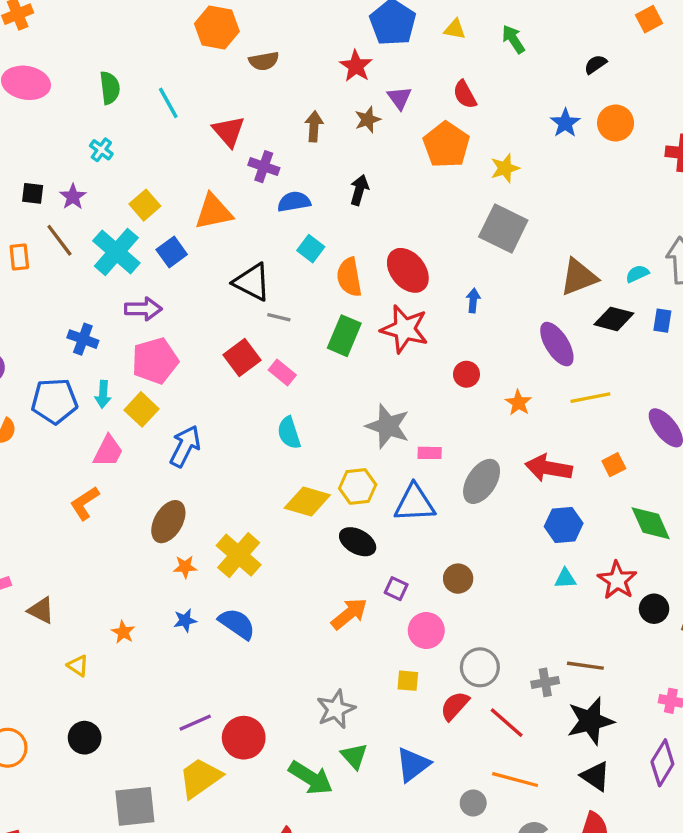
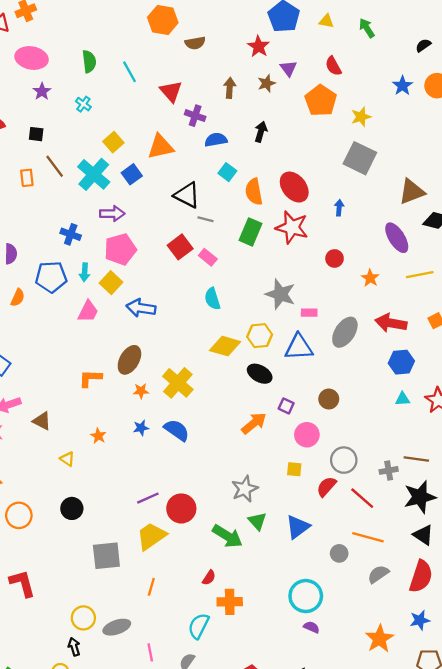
purple star: (73, 197) -> (42, 91), moved
blue arrow: (185, 446) -> (141, 308), turned -108
orange L-shape: (85, 503) -> (90, 378), moved, turned 35

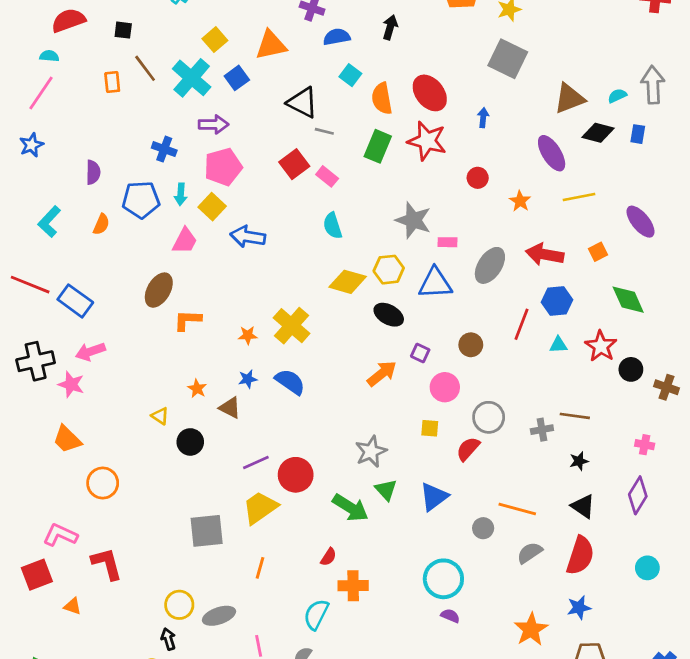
brown ellipse: (129, 360) -> (159, 290), moved
brown triangle: (42, 421) -> (230, 408), moved
black star: (420, 497) -> (579, 461), size x0.5
red line: (362, 498) -> (521, 324), moved, turned 70
black circle: (72, 508) -> (190, 442), moved

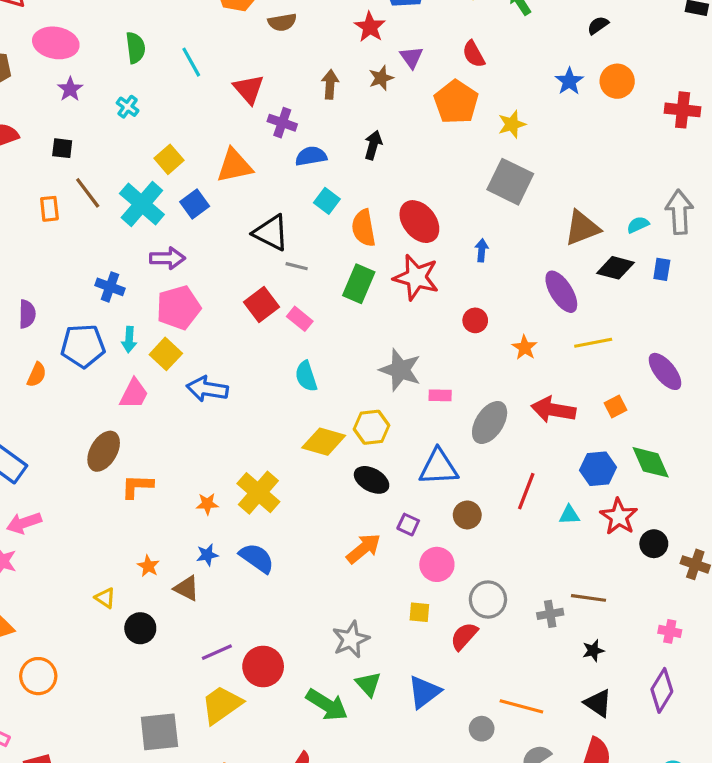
blue triangle: (435, 283) -> (439, 467), moved
blue hexagon: (557, 301) -> (598, 469), moved

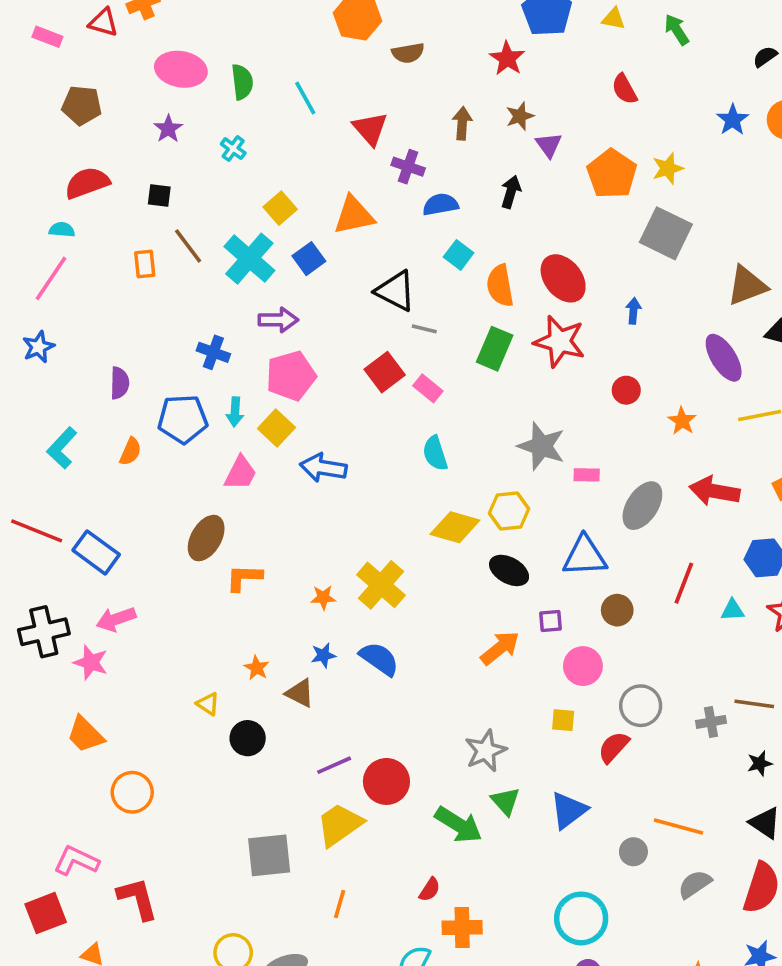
pink ellipse: (56, 43) -> (181, 69), moved
purple triangle: (411, 57) -> (549, 145), moved
orange pentagon: (456, 102) -> (612, 174), moved
purple square: (408, 525) -> (550, 621), turned -30

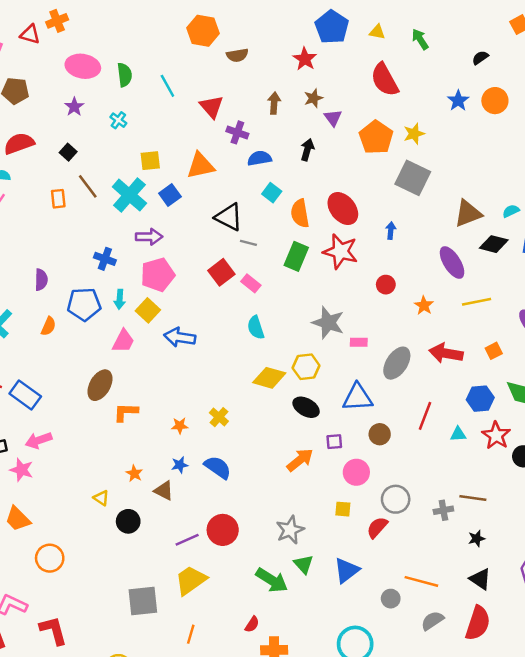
red semicircle: (624, 89) -> (385, 80), size x1.6
black square: (159, 195) -> (68, 152), turned 35
yellow square: (280, 208) -> (150, 161), turned 35
yellow cross: (381, 585) -> (219, 417), size x0.6
red circle: (386, 781) -> (223, 530), moved

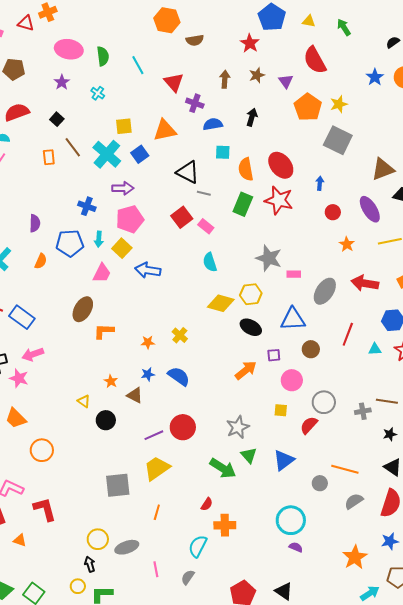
purple triangle: (333, 118) -> (286, 81), moved
cyan square: (272, 193) -> (223, 152), turned -35
red circle: (386, 285) -> (333, 212), moved

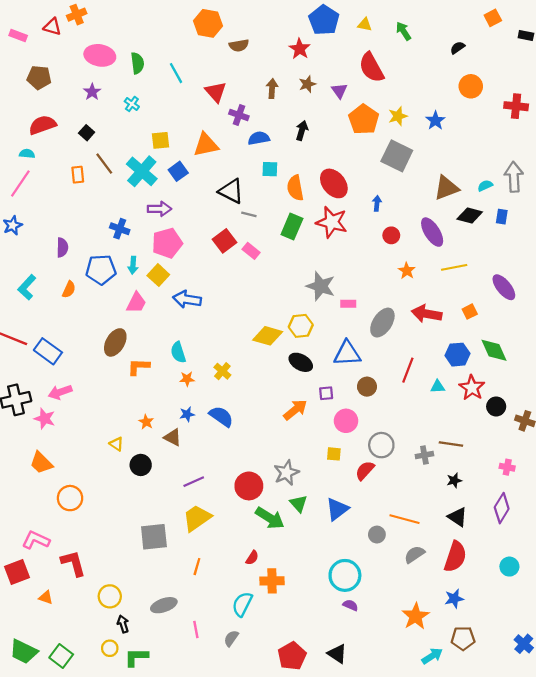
blue star: (375, 77) -> (435, 121), moved
cyan semicircle: (210, 262) -> (178, 352), moved
red circle: (183, 427) -> (249, 486), moved
yellow circle: (98, 539) -> (110, 596), moved

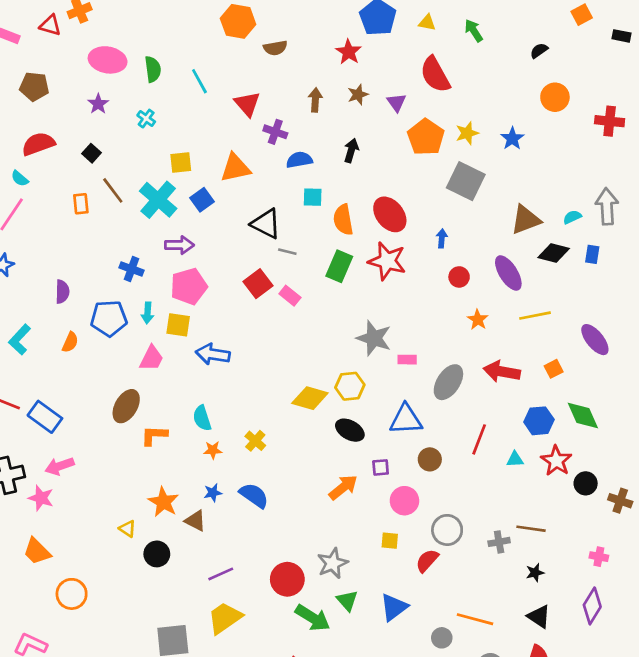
cyan semicircle: (27, 154) -> (20, 178), turned -144
yellow square: (158, 275) -> (178, 325), turned -35
orange star: (146, 422) -> (163, 502), size x1.6

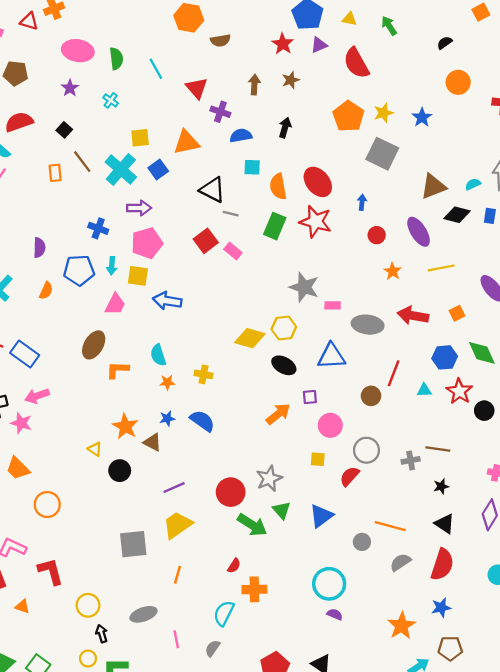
purple triangle: (396, 103) -> (319, 45), moved, turned 42
gray ellipse: (448, 382) -> (368, 325), turned 64
yellow cross: (255, 441) -> (203, 374), turned -30
brown circle: (430, 459) -> (371, 396), moved

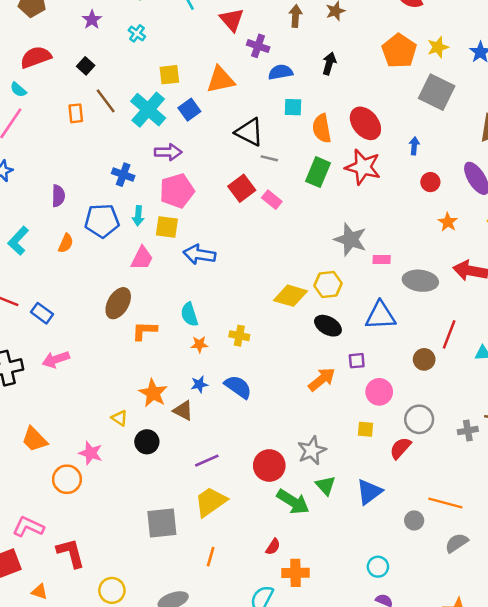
blue rectangle: (25, 354) -> (42, 313), size x0.7
pink star: (21, 423) -> (91, 453), moved
cyan circle: (329, 584) -> (378, 567), size x0.6

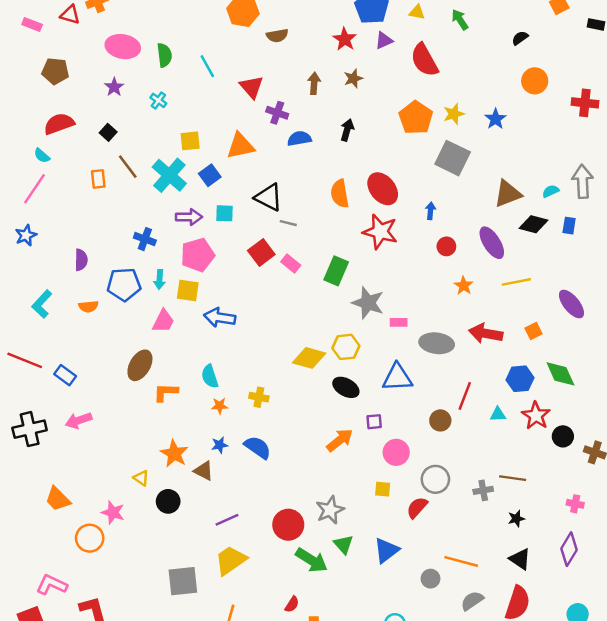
cyan square: (293, 107) -> (225, 213), moved
green rectangle: (318, 172) -> (336, 271), moved
orange semicircle: (66, 243) -> (88, 306), turned 60

